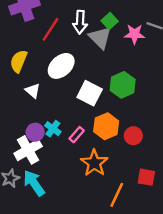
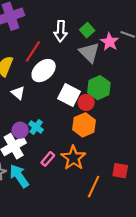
red line: (51, 29) -> (33, 51), moved
pink star: (134, 34) -> (110, 42), turned 30
gray triangle: (100, 38) -> (89, 52), moved
pink rectangle: (77, 135) -> (48, 159), moved
red circle: (133, 136) -> (86, 102), moved

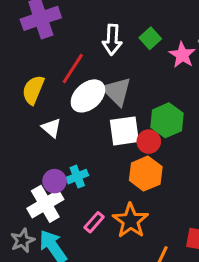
gray triangle: (89, 52) -> (117, 91), moved
white square: (69, 95) -> (124, 131), turned -35
cyan cross: (36, 127) -> (77, 177), turned 32

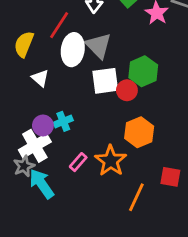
white ellipse: (88, 96) -> (73, 50), turned -40
orange hexagon: (146, 174) -> (139, 132), moved
gray star: (23, 240) -> (24, 166), moved

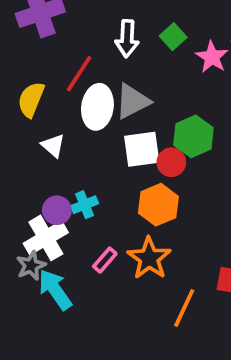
gray triangle: (98, 46) -> (133, 101), turned 48
orange hexagon: (139, 132) -> (158, 205), moved

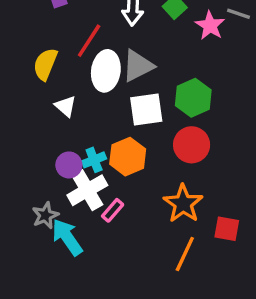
red circle: (171, 162) -> (192, 145), moved, size x1.4
orange hexagon: (158, 205) -> (128, 157), moved
white cross: (46, 238) -> (87, 190), moved
orange star: (149, 258) -> (183, 204), moved

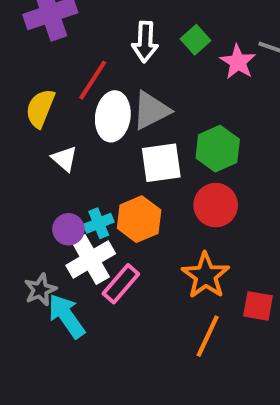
pink rectangle: (113, 210) -> (121, 284), size x1.4

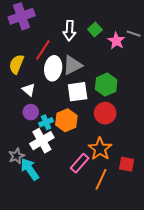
purple circle: (68, 229) -> (31, 112), moved
pink rectangle: (121, 284) -> (80, 163), moved

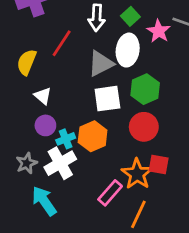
white ellipse: (53, 68) -> (128, 50), moved
gray star: (16, 156) -> (27, 163), moved
red square: (127, 164) -> (159, 165), moved

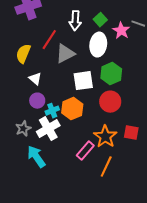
gray triangle: (101, 64) -> (65, 54), moved
red square: (159, 165) -> (131, 133), moved

